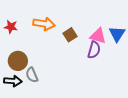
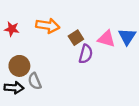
purple semicircle: (94, 50) -> (86, 54), moved

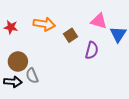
pink triangle: (106, 39) -> (99, 21), moved
purple semicircle: (86, 54) -> (92, 50), moved

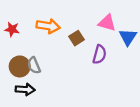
gray semicircle: (32, 76) -> (34, 65), moved
black arrow: (13, 82) -> (25, 89), moved

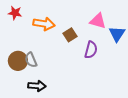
red star: (12, 29) -> (15, 13), moved
black arrow: (25, 89) -> (37, 86), moved

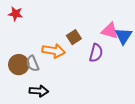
pink triangle: (98, 21) -> (110, 31), moved
orange arrow: (44, 24) -> (54, 51), moved

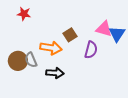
red star: (16, 14) -> (24, 14), moved
black arrow: (39, 91) -> (55, 73), moved

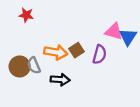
brown square: (70, 35) -> (77, 50), moved

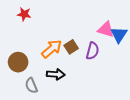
orange arrow: (56, 52) -> (52, 49), turned -50
gray semicircle: (34, 65) -> (31, 86), moved

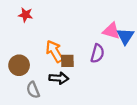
brown square: (71, 47) -> (67, 61), moved, turned 32
orange arrow: (52, 49) -> (54, 51), turned -80

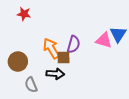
pink triangle: (111, 31) -> (104, 40), moved
purple semicircle: (97, 53) -> (74, 44), moved

